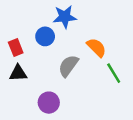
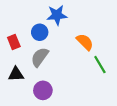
gray semicircle: (68, 66) -> (40, 57), moved
black triangle: (18, 73) -> (16, 74), moved

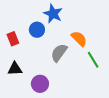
blue star: (57, 15) -> (53, 14), turned 30
gray semicircle: (40, 57) -> (59, 53), moved

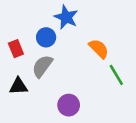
gray semicircle: (59, 53) -> (42, 66), moved
purple circle: (40, 84) -> (69, 105), moved

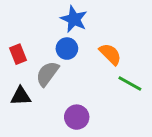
blue circle: (46, 37) -> (67, 49), moved
green line: (116, 75) -> (130, 84), turned -30

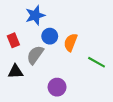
blue star: (74, 19) -> (35, 15), moved, turned 30
orange semicircle: (110, 54) -> (71, 42), moved, turned -114

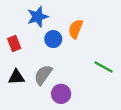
orange semicircle: (71, 42) -> (76, 29), moved
gray semicircle: (35, 55) -> (43, 75), moved

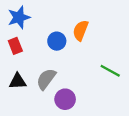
blue star: (38, 17) -> (19, 17), moved

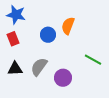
blue star: (19, 17) -> (16, 15), turned 30
purple circle: (65, 99) -> (63, 78), moved

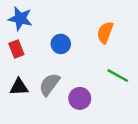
orange semicircle: (68, 26) -> (105, 33), moved

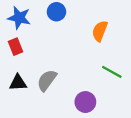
blue circle: (61, 44) -> (56, 12), moved
purple circle: (80, 98) -> (85, 102), moved

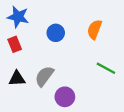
blue circle: (56, 12) -> (56, 33), moved
purple circle: (85, 102) -> (65, 97), moved

